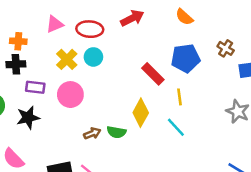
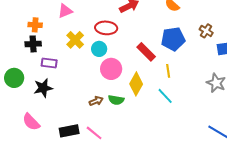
red ellipse: (90, 29) -> (106, 28), moved
cyan circle: (93, 57) -> (99, 49), moved
pink circle: (70, 95) -> (111, 69), moved

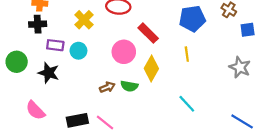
cyan circle: (99, 49) -> (78, 51), moved
red rectangle: (146, 52) -> (148, 33), moved
black star: (43, 88) -> (49, 73), turned 30
cyan line: (165, 96) -> (187, 104), moved

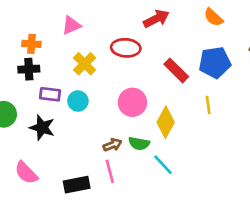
red rectangle: (148, 33) -> (176, 70), moved
cyan line: (187, 104) -> (163, 165), moved
pink line: (105, 123) -> (110, 171), moved, turned 36

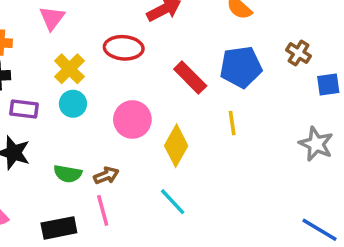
pink triangle: (71, 25) -> (52, 18), turned -30
cyan circle: (78, 101) -> (73, 104), moved
green semicircle: (139, 143) -> (68, 174), moved

